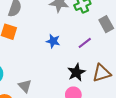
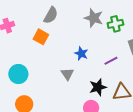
gray triangle: (25, 86) -> (67, 74), moved

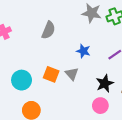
gray semicircle: (51, 15) -> (48, 30), moved
orange square: (41, 37) -> (51, 74), moved

